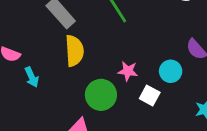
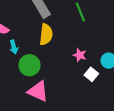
green circle: (101, 95) -> (29, 65), moved

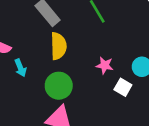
green circle: (29, 65) -> (59, 86), moved

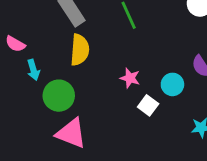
green circle: (59, 86) -> (59, 96), moved

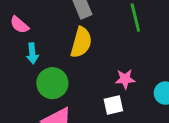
pink star: (130, 78) -> (125, 79), turned -30
white square: (148, 105) -> (113, 105), moved, turned 30

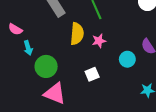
yellow semicircle: (81, 42) -> (77, 34), moved
pink star: (125, 79) -> (99, 41), moved

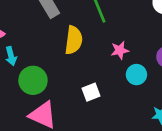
pink star: (99, 41) -> (120, 50), moved

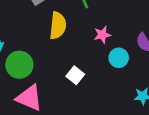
white square: (91, 92) -> (75, 75), turned -30

